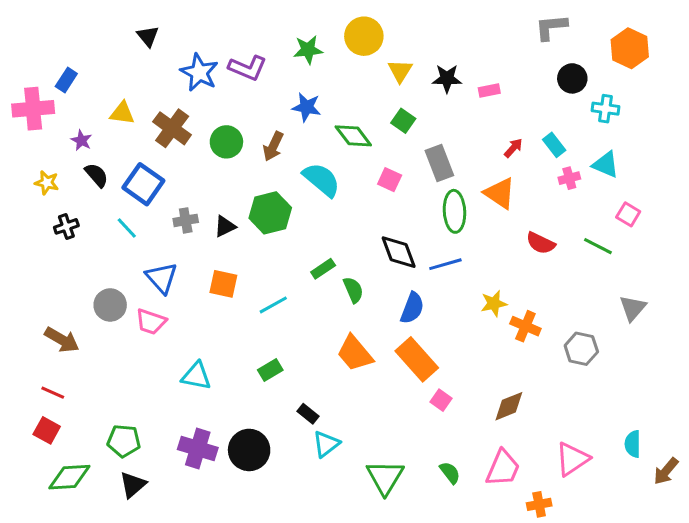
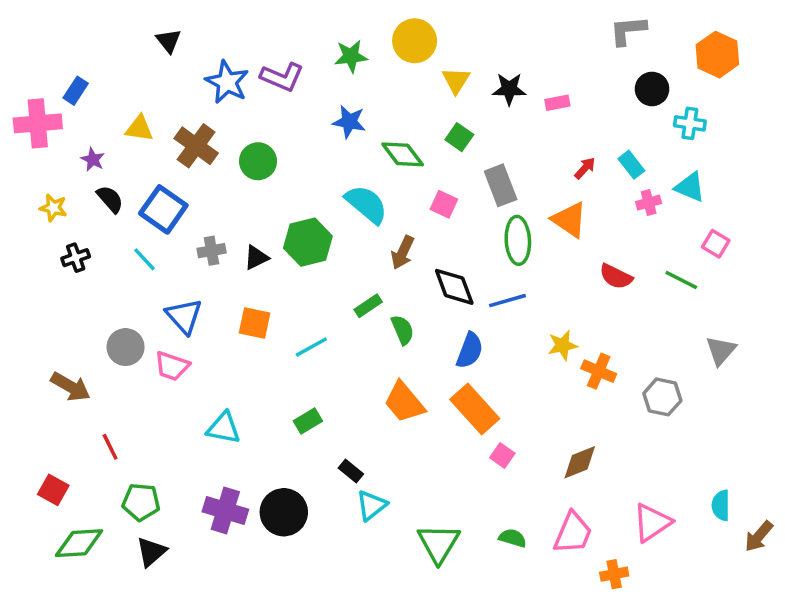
brown arrow: (273, 146) -> (403, 252), moved
red line: (53, 393) -> (110, 447), moved, turned 40
green semicircle: (450, 473) -> (513, 538), turned -35

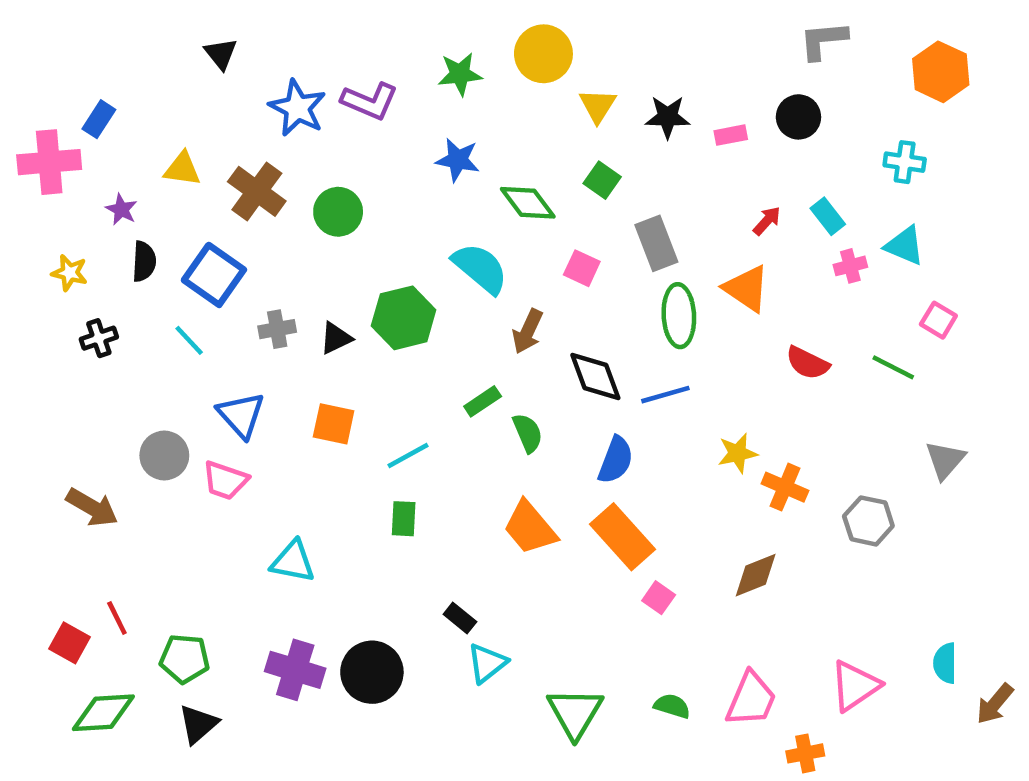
black circle: (652, 89) -> (798, 117), moved
black semicircle: (110, 199) -> (144, 261), turned 44
green rectangle: (308, 421) -> (404, 519), moved, turned -56
red line: (110, 447) -> (117, 618), moved
brown diamond: (580, 462) -> (756, 575), moved

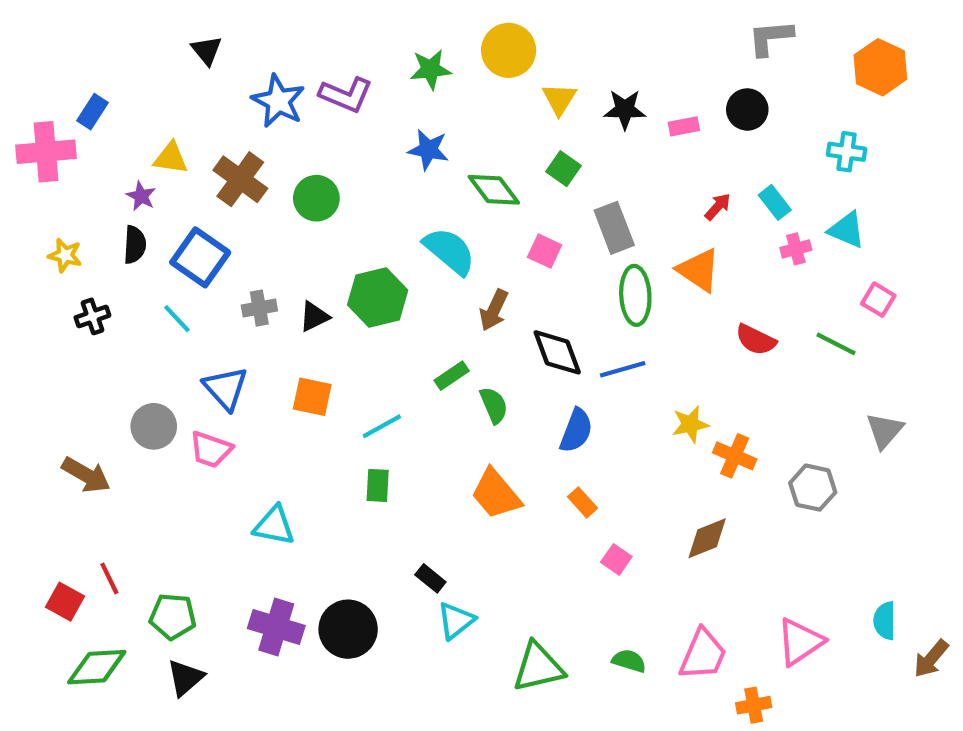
purple star: (121, 209) -> (141, 196), moved
orange rectangle: (622, 537) -> (583, 502), size x0.5
green triangle: (575, 713) -> (538, 667), turned 46

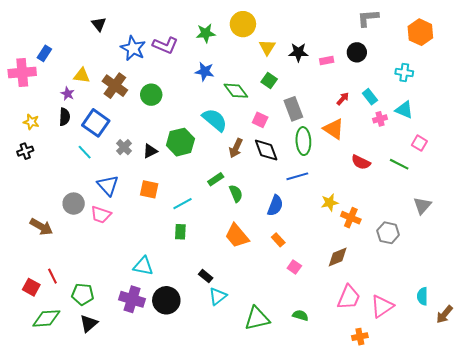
gray cross: (259, 308) -> (124, 147), turned -35
black cross: (92, 316) -> (25, 151), moved
black diamond: (557, 352) -> (266, 150), moved
cyan triangle: (274, 526) -> (143, 266), moved
pink trapezoid: (703, 654) -> (349, 297), moved

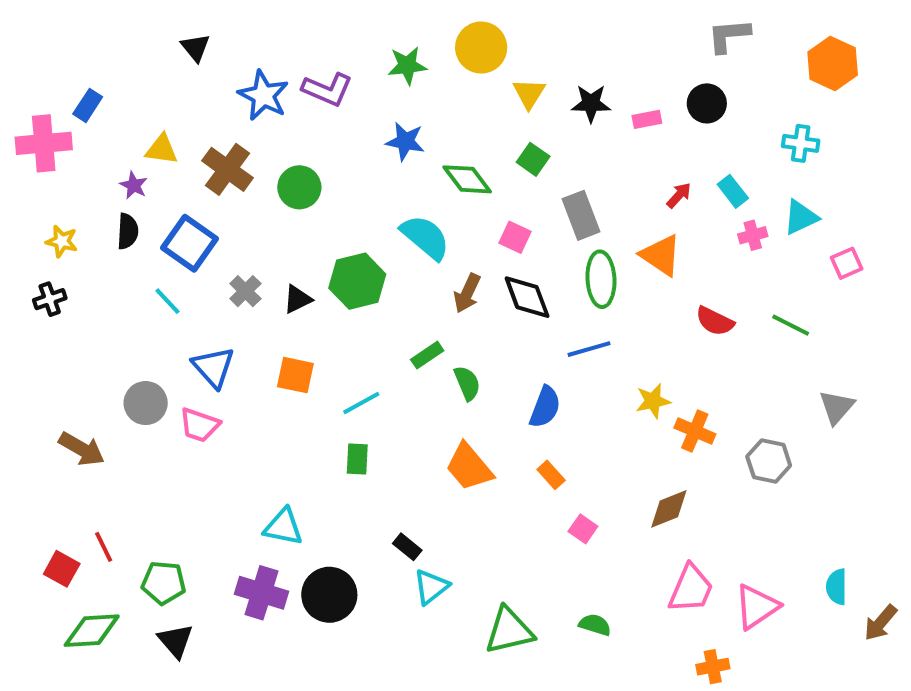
cyan triangle: (404, 110) -> (801, 217), turned -48
pink square: (419, 143) -> (847, 263), moved, turned 35
black triangle: (89, 323) -> (176, 641), turned -30

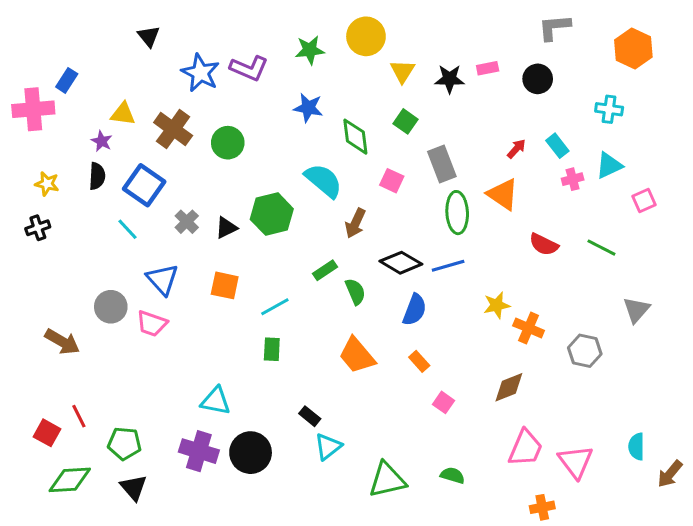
pink rectangle: (647, 119) -> (488, 68), moved
green diamond: (467, 179) -> (355, 137), turned 30
black diamond: (527, 297) -> (401, 263), moved, turned -39
pink triangle: (757, 607) -> (576, 462), turned -33

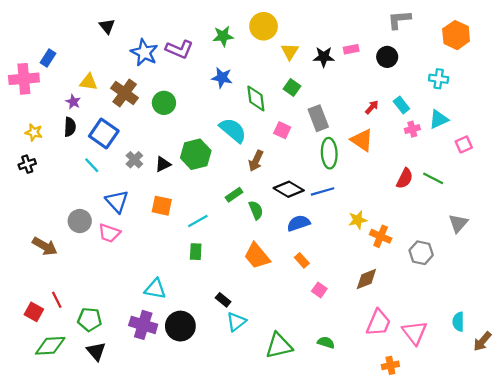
red semicircle: (544, 244) -> (405, 178), moved, turned -90
blue semicircle: (415, 310) -> (299, 223), turned -130

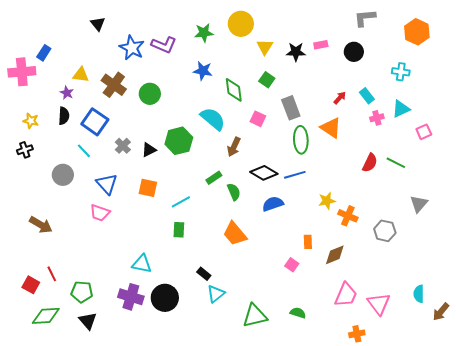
gray circle: (80, 221) -> (63, 175), moved
orange rectangle: (302, 260) -> (308, 242), moved, turned 40

